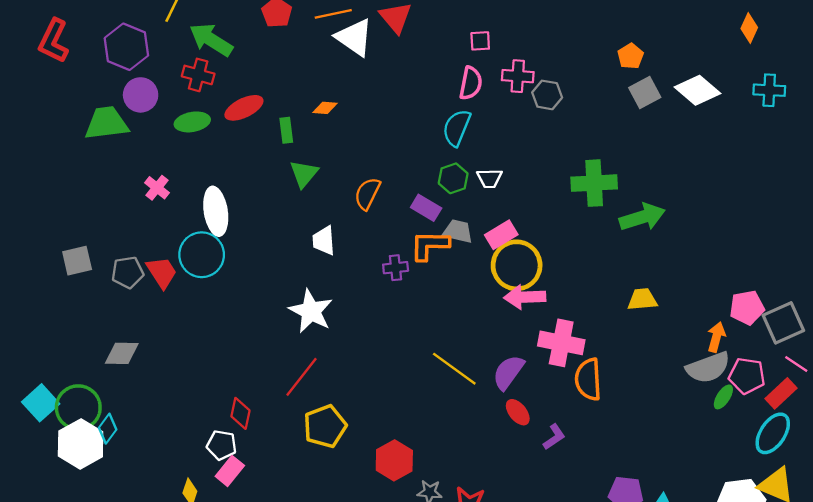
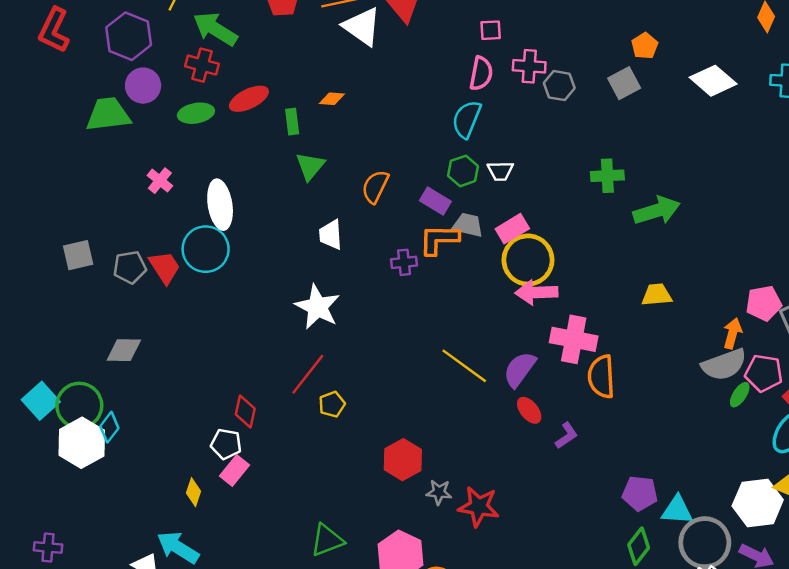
gray square: (645, 93) -> (624, 83), moved
green cross: (594, 183) -> (607, 176), size x0.7
yellow pentagon: (325, 426) -> (332, 404), moved, size x0.6

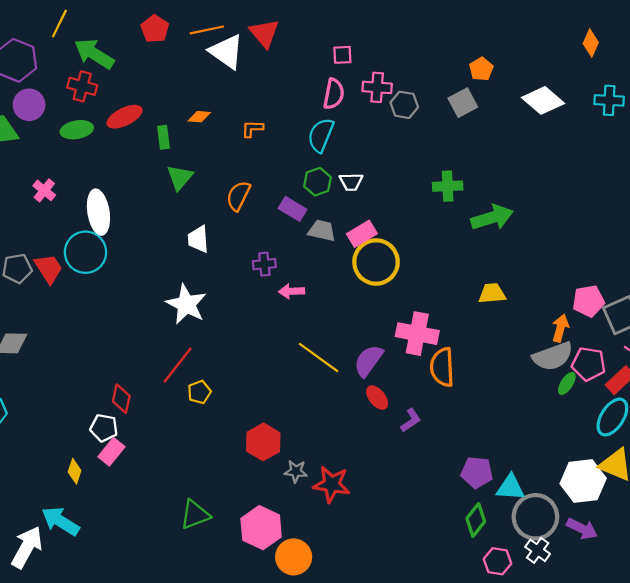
orange L-shape: (439, 239) -> (252, 129), moved, size x0.6
pink arrow: (536, 292) -> (291, 291), moved, size x0.7

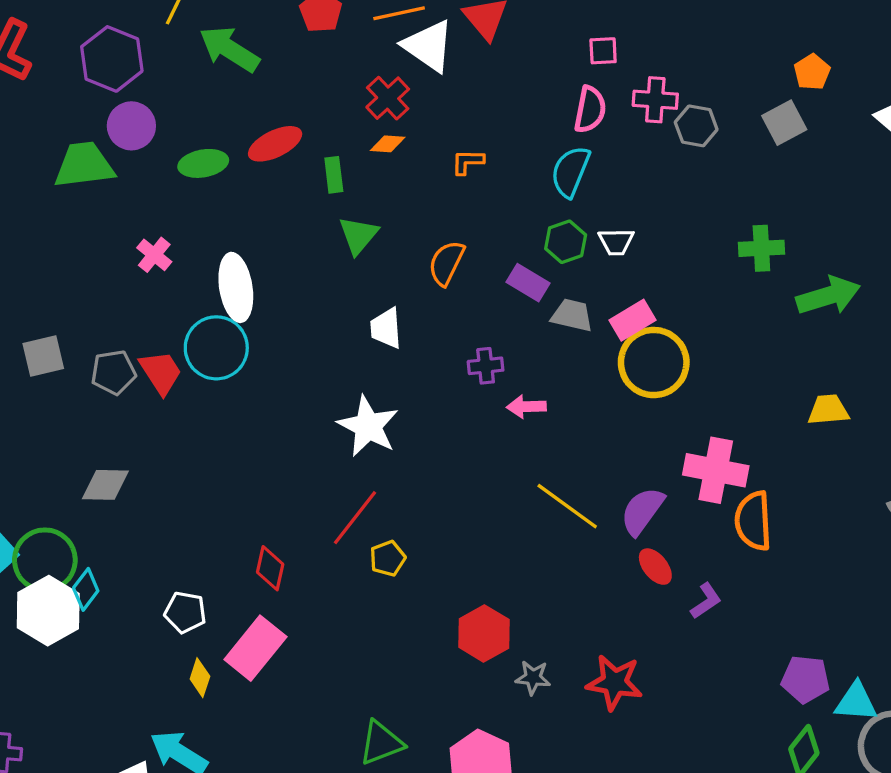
red cross: (82, 86) -> (388, 98), moved, turned 32
white pentagon: (104, 428) -> (185, 612), moved
pink rectangle: (111, 452) -> (255, 648), size x1.5
red star: (332, 484) -> (615, 682), moved

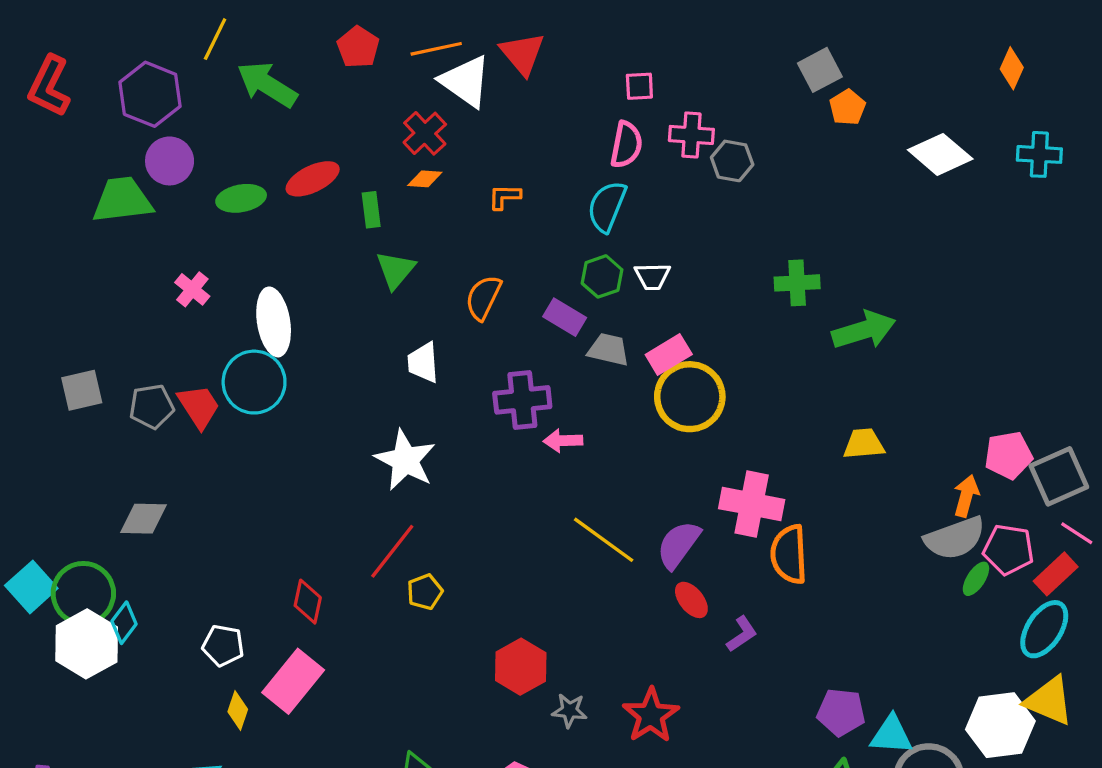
gray square: (784, 123) -> (820, 70), moved
purple cross: (486, 366) -> (522, 400), size x1.6
red star: (615, 682) -> (651, 715), turned 30

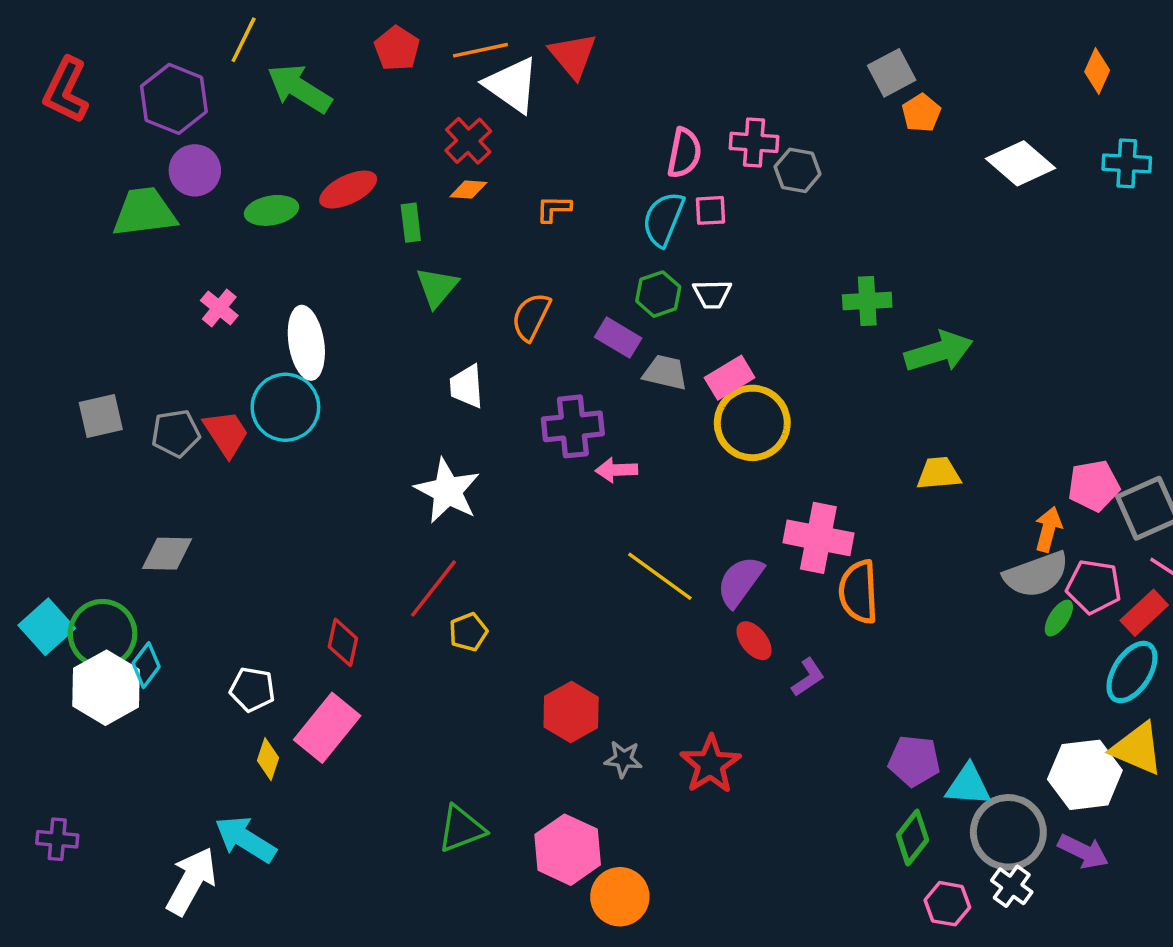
pink square: (639, 86) -> (710, 210), moved

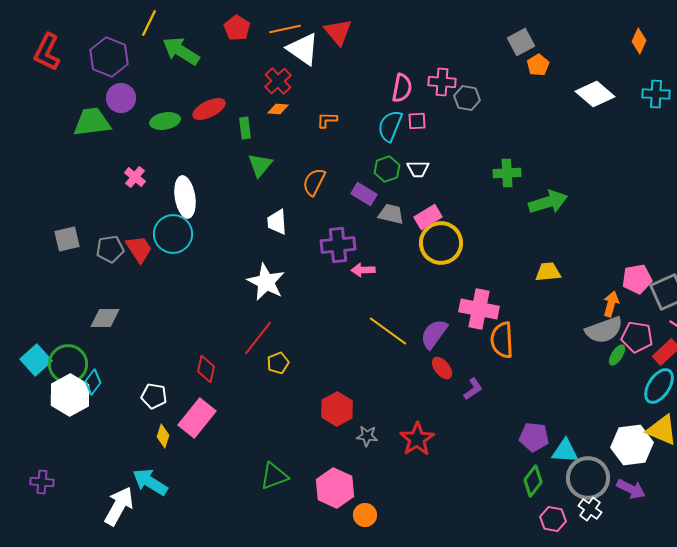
orange circle: (620, 897) -> (365, 515), size x0.7

